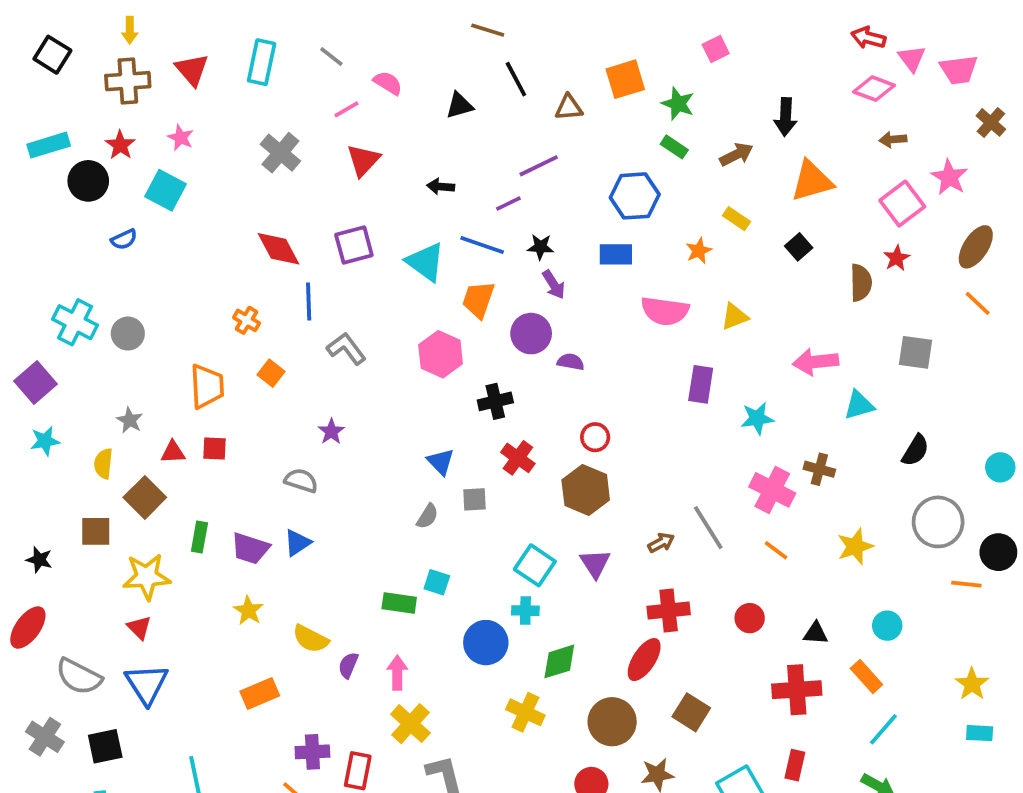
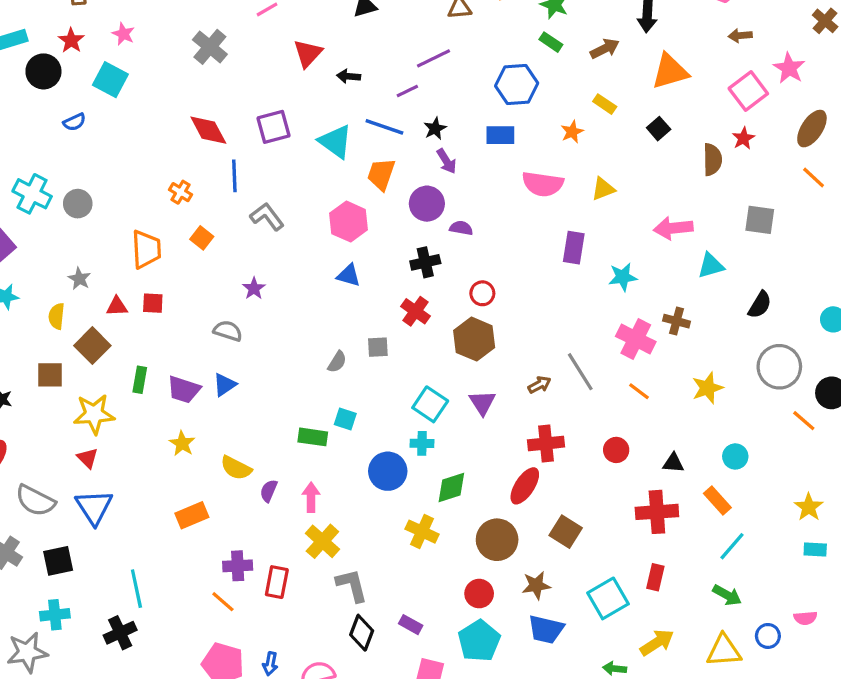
red triangle: (363, 160) -> (308, 53), moved
black star: (540, 247) -> (435, 129), turned -30
black cross: (495, 401) -> (425, 262), moved
blue triangle: (441, 462) -> (349, 275), moved, turned -30
orange line: (966, 584) -> (804, 421), turned 35

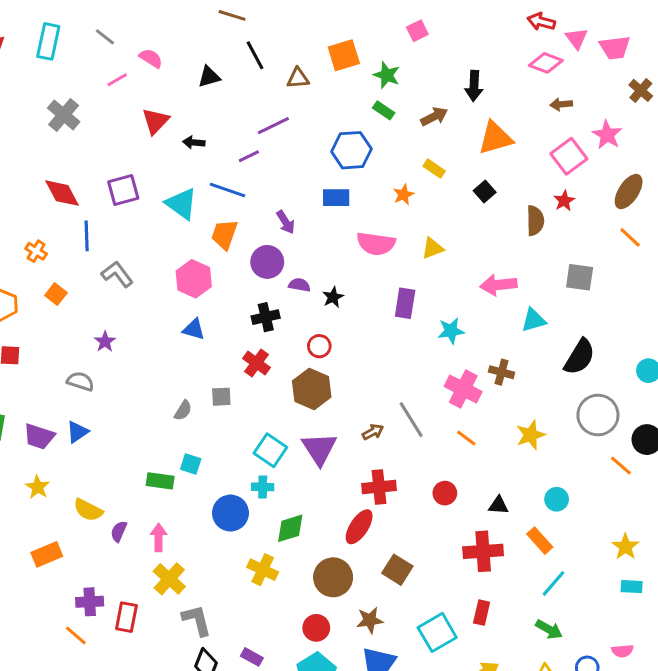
black star: (435, 129) -> (333, 297), moved
black semicircle: (760, 305) -> (580, 357), size x1.4
purple triangle: (482, 403) -> (319, 449), size x1.4

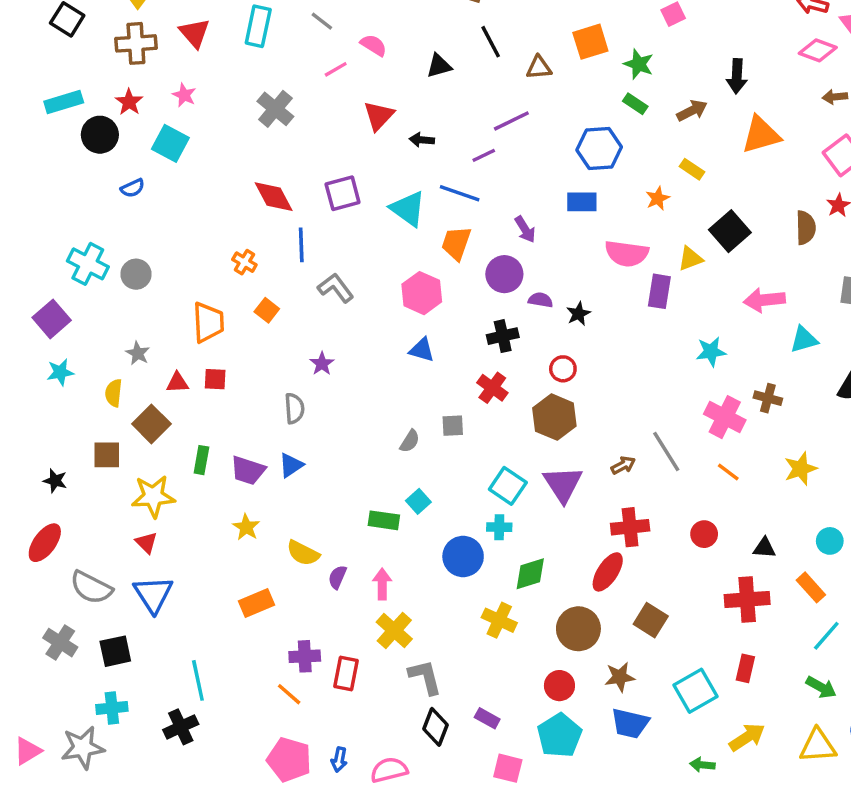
black square: (485, 192) -> (730, 231), moved, size x1.6
purple rectangle: (405, 303) -> (659, 291), moved
gray semicircle: (80, 381) -> (294, 408), turned 68
cyan square: (191, 464) -> (418, 501), turned 30

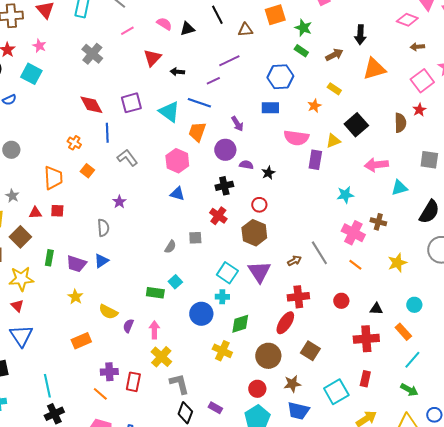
pink semicircle: (374, 45) -> (164, 24), moved
black cross: (181, 727) -> (54, 414), moved

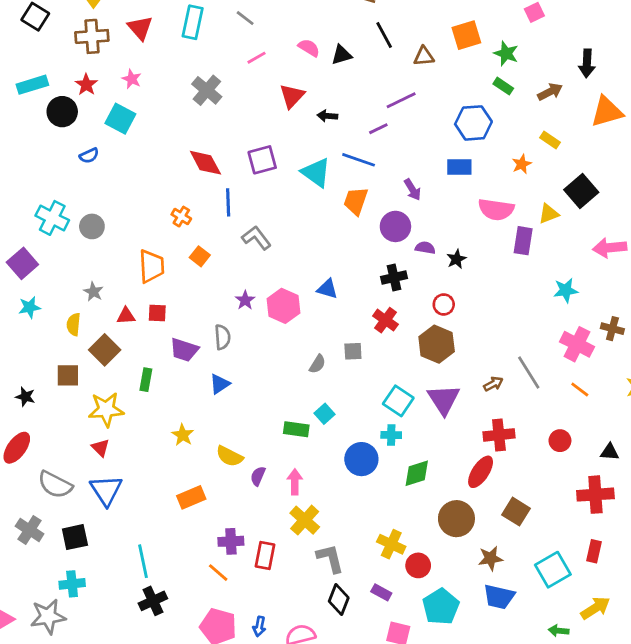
pink hexagon: (177, 161) -> (283, 306), moved
purple trapezoid: (76, 264) -> (184, 350), moved
yellow cross: (222, 351) -> (391, 544), moved
red circle: (257, 389) -> (418, 565), moved

